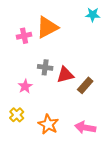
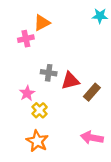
orange triangle: (47, 27) -> (42, 23), moved, size x0.7
yellow cross: (17, 115) -> (40, 110), moved
orange star: (48, 124) -> (37, 141), moved

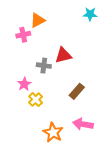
red triangle: (70, 81) -> (63, 55), moved
brown rectangle: (92, 92) -> (77, 91), moved
orange star: (37, 141) -> (53, 132), moved

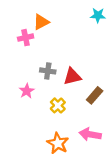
red triangle: (63, 55) -> (72, 77), moved
brown rectangle: (77, 91) -> (95, 95), moved
yellow cross: (36, 100) -> (58, 105), moved

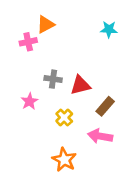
cyan star: (98, 15) -> (109, 29), moved
pink arrow: (90, 134) -> (100, 136), moved

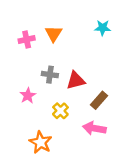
orange triangle: (46, 24) -> (53, 34), moved, turned -30
orange star: (64, 160) -> (41, 142), moved

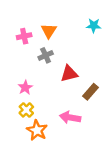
gray cross: (50, 75) -> (46, 55), moved, turned -32
yellow cross: (60, 111) -> (26, 110), moved
pink arrow: (94, 128) -> (70, 117), moved

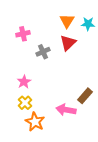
orange triangle: (49, 31) -> (67, 21), moved
red triangle: (69, 74) -> (68, 43), moved, turned -30
brown rectangle: (90, 92) -> (85, 96), moved

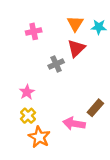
pink cross: (23, 34) -> (34, 31), moved
gray cross: (43, 52) -> (56, 64), moved

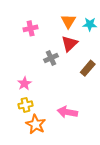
brown rectangle: (95, 108) -> (88, 68), moved
yellow cross: (28, 116) -> (25, 105), turned 32

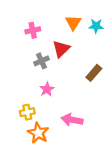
red triangle: (69, 44) -> (61, 49), moved
gray cross: (51, 58) -> (41, 61), moved
pink star: (24, 83) -> (47, 89), moved

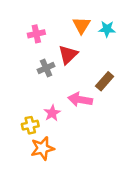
pink star: (47, 89) -> (52, 113), moved
pink arrow: (72, 120) -> (80, 100), moved
orange star: (38, 133) -> (42, 148), turned 30

